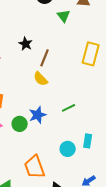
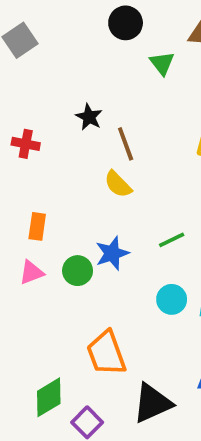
brown line: (45, 58) -> (126, 144), turned -42
cyan circle: (68, 149) -> (172, 299), moved

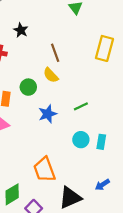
black star: (89, 117) -> (21, 30), moved
green circle: (78, 271) -> (28, 87), moved

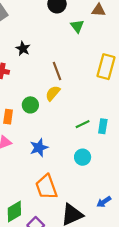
yellow semicircle: (51, 75) -> (53, 93), turned 84
blue star: (48, 114) -> (39, 148), moved
cyan rectangle: (101, 142) -> (103, 126), moved

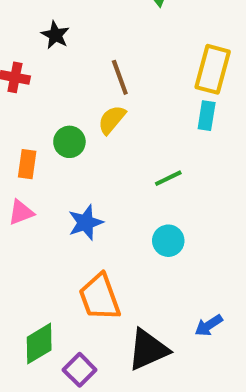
cyan rectangle: (103, 126) -> (207, 116), moved

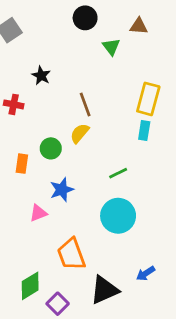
pink triangle: (21, 212) -> (38, 213), moved
blue star: (86, 223) -> (62, 190), moved
cyan circle: (168, 241) -> (118, 216), size x1.6

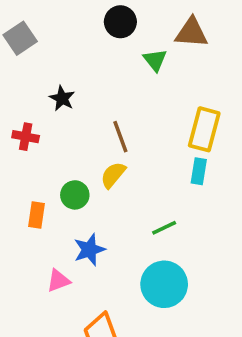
brown triangle: (139, 26) -> (191, 33), size x1.4

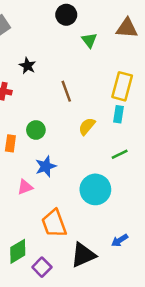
brown triangle: (191, 33) -> (127, 28), moved
yellow semicircle: (113, 175) -> (87, 126), moved
green line: (164, 228) -> (120, 154), moved

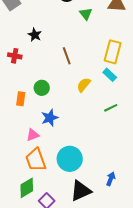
cyan rectangle: (118, 114) -> (110, 75), turned -56
cyan circle: (95, 189) -> (70, 159), moved
orange trapezoid: (54, 223) -> (36, 160), moved
blue arrow: (120, 240) -> (111, 179), turned 144

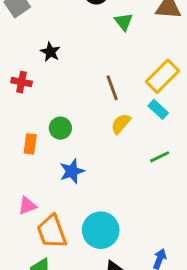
yellow rectangle: (113, 52) -> (162, 76), turned 30
brown line: (67, 56) -> (112, 88), moved
pink triangle: (33, 135) -> (27, 206), moved

